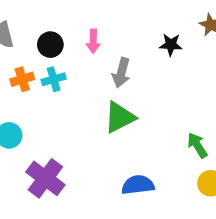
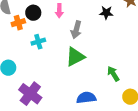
orange cross: (22, 79) -> (18, 23), moved
cyan cross: (54, 79) -> (38, 42), moved
green arrow: (197, 145) -> (113, 74), moved

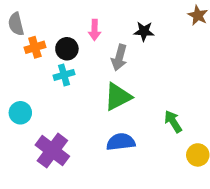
black circle: (33, 13) -> (67, 49), moved
black star: (106, 13) -> (144, 31), moved
blue semicircle: (86, 98) -> (121, 142), moved

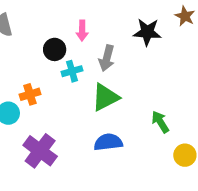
black star: (144, 31) -> (147, 32), moved, size x1.4
orange cross: (35, 47) -> (30, 94), moved
cyan cross: (64, 75) -> (72, 71), moved

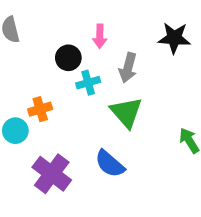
green triangle: (105, 97) -> (126, 112), turned -44
blue semicircle: (108, 142) -> (110, 164), moved, turned -132

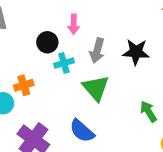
black star: (174, 38) -> (136, 52), moved

